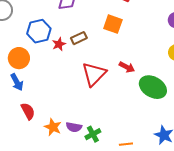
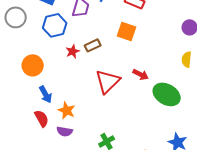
blue hexagon: (39, 31) -> (55, 25), moved
blue arrow: (17, 82) -> (46, 94), moved
orange star: (53, 127) -> (67, 110), moved
purple semicircle: (74, 127) -> (65, 131), moved

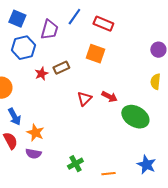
red triangle: (108, 81) -> (84, 99), moved, size x0.6

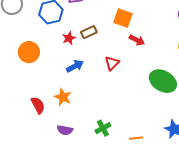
red arrow: (109, 97) -> (137, 40), moved
blue arrow: (14, 117) -> (75, 66), moved, turned -90
purple semicircle: (33, 154) -> (65, 130), moved

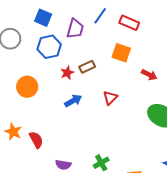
red arrow: (137, 40) -> (149, 75), moved
orange star: (63, 97) -> (13, 132), moved

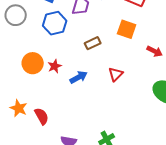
red star: (67, 73) -> (55, 66), moved

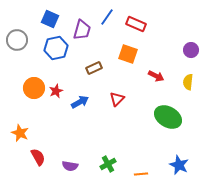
red semicircle: (42, 116) -> (38, 157), moved

